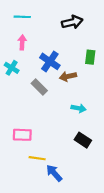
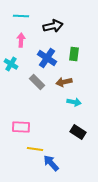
black arrow: (72, 22) -> (53, 26), moved
green rectangle: (90, 57) -> (74, 54), moved
brown arrow: (68, 76) -> (64, 82), moved

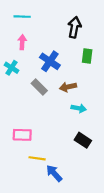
black arrow: (53, 26) -> (74, 27), moved, turned -66
green rectangle: (74, 54) -> (87, 56), moved

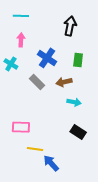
green rectangle: (87, 56) -> (78, 60), moved

